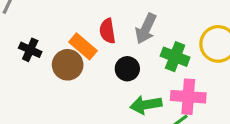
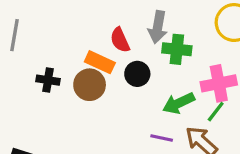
green cross: (175, 57) -> (177, 49), moved
black circle: (127, 69) -> (137, 74), moved

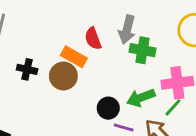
black circle: (137, 74) -> (108, 108), moved

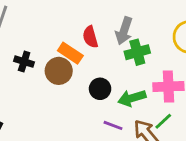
green cross: (142, 50) -> (137, 52), turned -30
green line: (173, 107) -> (163, 121), moved
black circle: (108, 108) -> (100, 89), moved

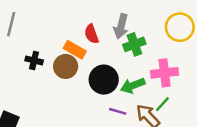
black circle: (100, 89) -> (104, 80), size x1.5

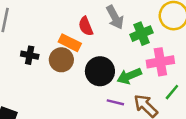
gray arrow: (121, 26) -> (115, 17), turned -40
green cross: (134, 44) -> (141, 34), moved
green line: (162, 104) -> (172, 92), moved

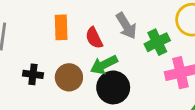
orange rectangle: (70, 43) -> (61, 27), moved, turned 65
green arrow: (129, 76) -> (104, 65), moved

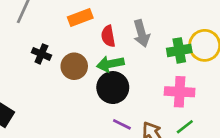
orange rectangle: (61, 27) -> (80, 18), turned 55
green cross: (157, 42) -> (179, 50), moved

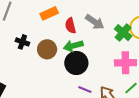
gray arrow: (142, 33) -> (95, 22), turned -36
green cross: (179, 50) -> (123, 33), turned -36

